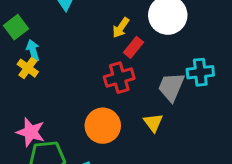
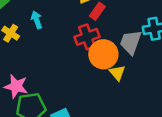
cyan arrow: (33, 50) -> (37, 20), moved
orange circle: (103, 126) -> (103, 54), moved

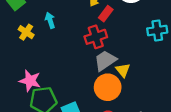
gray trapezoid: (131, 42) -> (105, 61), moved, turned 35
orange circle: (103, 54) -> (108, 87), moved

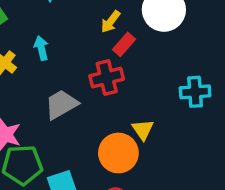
cyan cross: (157, 31) -> (195, 92), moved
gray trapezoid: (105, 61) -> (61, 104), moved

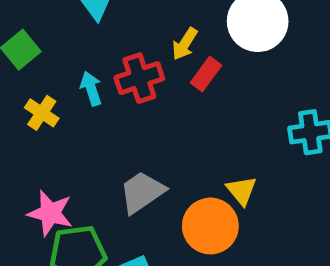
red cross: (107, 78) -> (139, 78), moved
gray trapezoid: (61, 104) -> (142, 192), moved

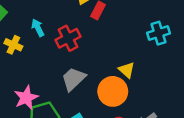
red cross: (139, 78) -> (68, 38), moved
pink star: (50, 213) -> (26, 98), turned -30

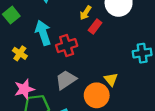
cyan arrow: (38, 28) -> (43, 33), size x1.6
yellow cross: (13, 45) -> (20, 53), moved

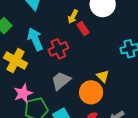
red rectangle: (95, 27) -> (83, 28), turned -64
yellow cross: (20, 53) -> (16, 61), size x1.6

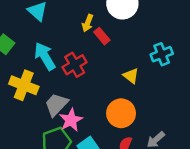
yellow triangle: (103, 76) -> (131, 76), moved
gray trapezoid: (61, 81) -> (56, 105), moved
pink star: (23, 93) -> (71, 120), moved

